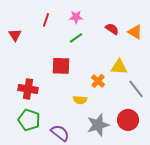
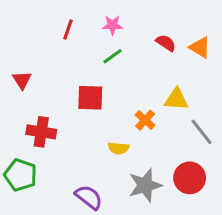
red triangle: (15, 35) -> (22, 80), moved
green pentagon: (29, 120) -> (21, 175), moved

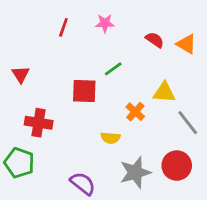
green line: (112, 56) -> (113, 69), moved

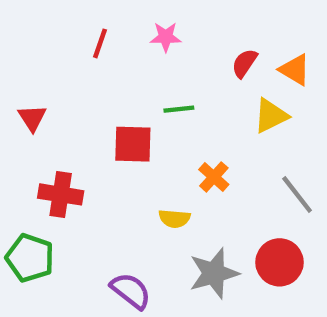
red semicircle: (155, 40) -> (244, 63), turned -90
green line: (113, 69) -> (179, 109), turned 30
yellow triangle: (164, 92) -> (271, 116), moved, turned -30

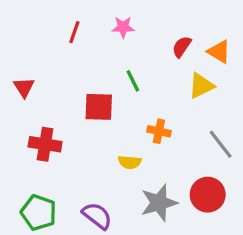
green line: (179, 109) -> (133, 81), turned 70
orange cross: (214, 177) -> (159, 131), turned -30
green pentagon: (30, 258) -> (39, 213), moved

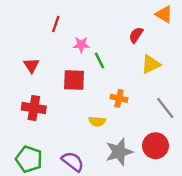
pink star: (123, 27) -> (81, 45), moved
orange triangle: (219, 52) -> (164, 14), moved
red triangle: (24, 87) -> (31, 65), moved

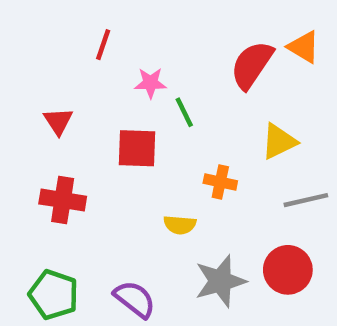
orange triangle: (164, 14) -> (304, 47), moved
red semicircle: (136, 35) -> (252, 65), size x1.6
yellow triangle: (151, 64) -> (279, 141), moved
gray line: (165, 108) -> (306, 200), turned -65

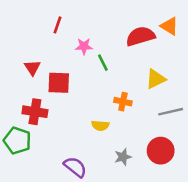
red semicircle: (252, 65) -> (141, 36), turned 40
red square: (137, 148) -> (59, 83), moved
gray star: (220, 281) -> (123, 157), size x0.6
green pentagon: (54, 295) -> (17, 141), moved

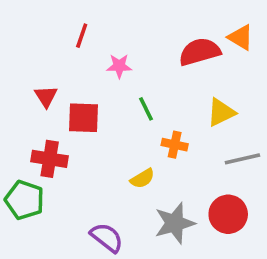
green line: (103, 63) -> (146, 109), moved
yellow semicircle: (100, 125) -> (142, 179), turned -36
gray star: (123, 157) -> (175, 223), size x1.6

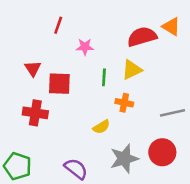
green line: (146, 109) -> (104, 77), turned 30
yellow triangle: (221, 112) -> (132, 70), moved
green pentagon: (25, 200) -> (18, 166), moved

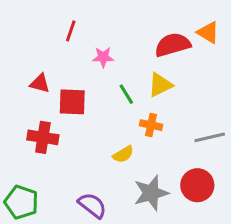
red triangle: (33, 68) -> (40, 83), turned -42
green line: (104, 77) -> (126, 94), turned -36

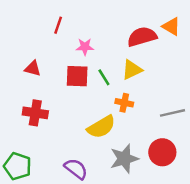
red square: (72, 102) -> (77, 76), moved
yellow semicircle: (123, 154) -> (101, 127), size x1.6

